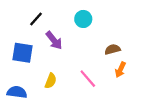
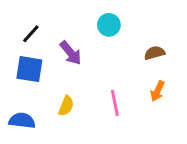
black line: (36, 19) -> (31, 34), moved
brown semicircle: (113, 49) -> (155, 53), moved
pink line: (88, 79) -> (115, 103), turned 30

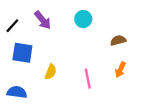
black line: (31, 34) -> (12, 26), moved
purple arrow: (71, 53) -> (43, 20), moved
yellow semicircle: (66, 106) -> (51, 72), moved

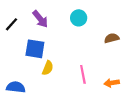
blue square: (22, 53) -> (35, 49), moved
orange arrow: (120, 70) -> (112, 83), moved, turned 56

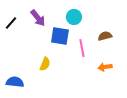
blue square: (35, 49) -> (60, 36), moved
pink line: (83, 74) -> (82, 48), moved
orange arrow: (112, 83) -> (105, 67), moved

